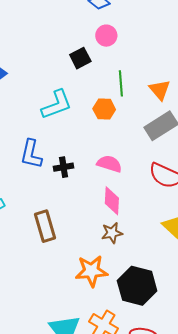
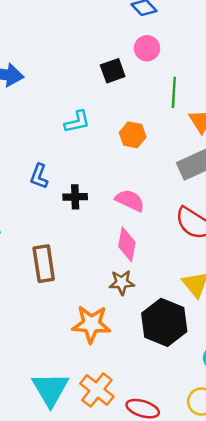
green line: (121, 83) -> (174, 92), moved
cyan L-shape: (57, 105) -> (77, 122), size x0.7
blue L-shape: (31, 154) -> (39, 176), size x0.7
black hexagon: (137, 286) -> (164, 322), moved

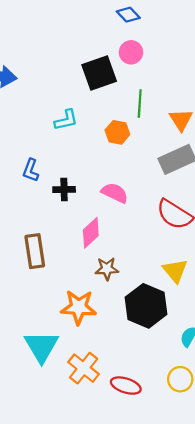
black square: (113, 71) -> (99, 73), size x1.5
green line: (174, 92) -> (140, 104), moved
pink diamond: (127, 244) -> (91, 233), moved, turned 36
cyan triangle: (50, 389) -> (41, 346), moved

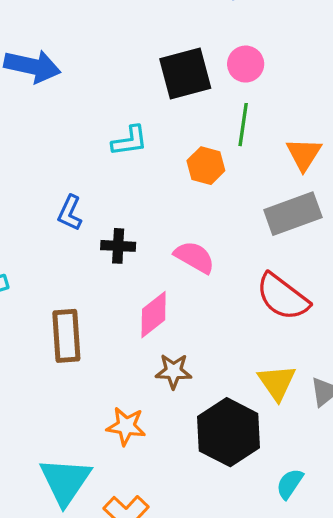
pink circle: (131, 52) -> (246, 64), moved
orange star: (79, 307) -> (126, 426), size x0.7

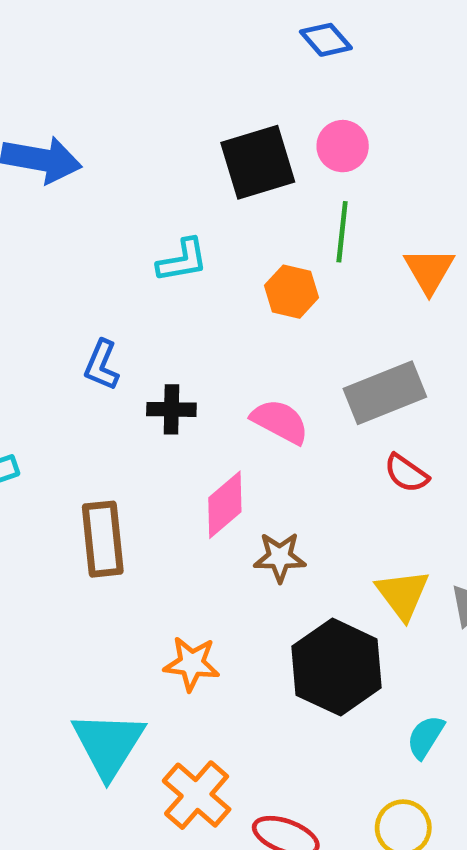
gray rectangle: (293, 214) -> (385, 393), moved
red semicircle: (283, 297) -> (406, 473), size x0.6
brown star: (174, 371) -> (280, 557), moved

